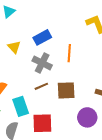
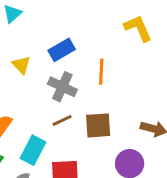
cyan rectangle: (21, 106) -> (33, 150), turned 48

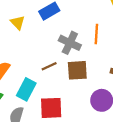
orange line: (101, 72) -> (96, 34), moved
gray cross: (62, 87) -> (70, 43), moved

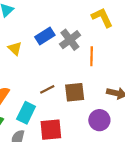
gray cross: (70, 43) -> (70, 40), moved, turned 30

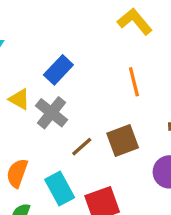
gray cross: (70, 40) -> (52, 113), moved
cyan rectangle: (26, 113) -> (60, 189), turned -40

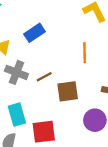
gray cross: (52, 113) -> (16, 72), moved, turned -30
brown line: (82, 147) -> (44, 77), moved

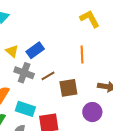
blue rectangle: (34, 33) -> (35, 50), moved
cyan rectangle: (17, 115) -> (25, 109), turned -54

